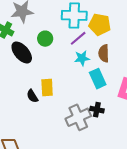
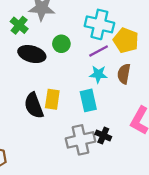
black ellipse: (22, 52) -> (32, 54), turned -45
cyan rectangle: (98, 79) -> (88, 100), moved
black semicircle: (32, 96) -> (34, 106), size x1.6

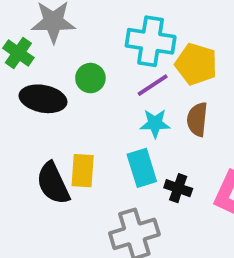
black cross: (103, 135) -> (178, 188), moved

